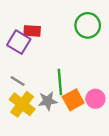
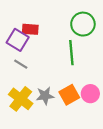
gray line: (18, 81) -> (21, 64), moved
green line: (60, 82) -> (71, 53), moved

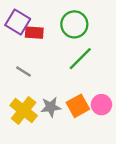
green circle: (83, 24) -> (74, 24), moved
purple square: (18, 40) -> (18, 22), moved
green line: (71, 53) -> (80, 59), turned 50

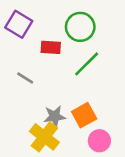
red rectangle: (34, 33) -> (51, 47), moved
pink circle: (101, 105) -> (99, 141), moved
yellow cross: (24, 111) -> (44, 137), moved

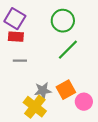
red rectangle: (51, 47) -> (16, 37), moved
gray line: (25, 78) -> (20, 61), turned -32
pink circle: (99, 141) -> (84, 102), moved

